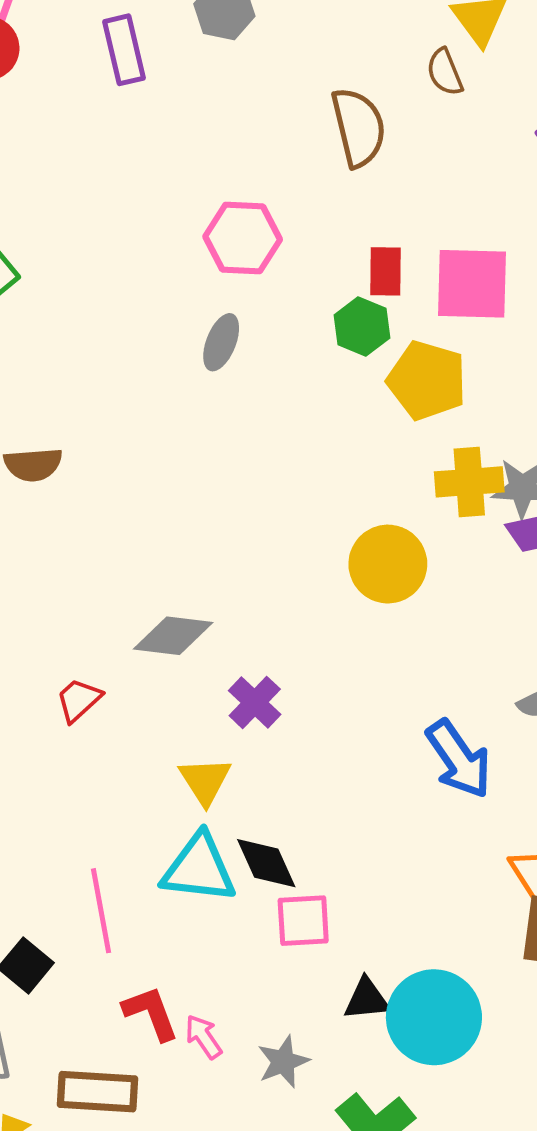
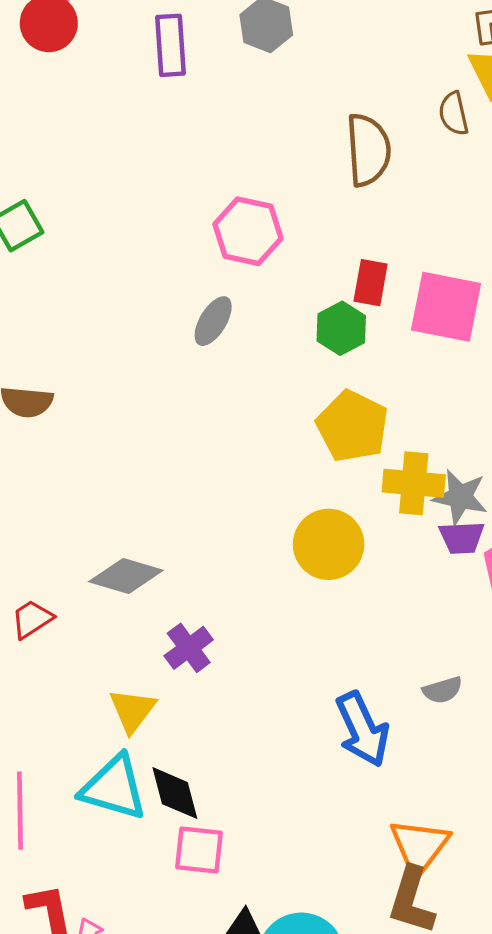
yellow pentagon: (427, 380) -> (352, 426), moved

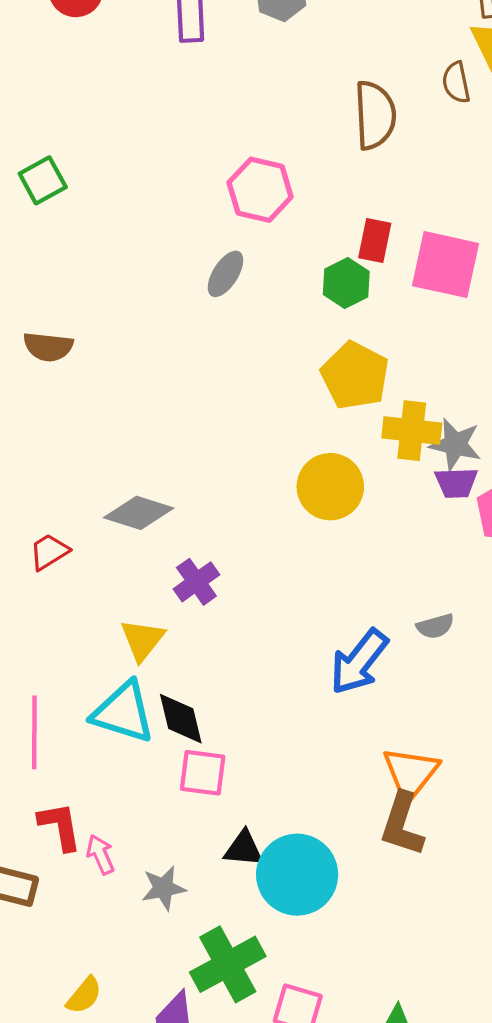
blue arrow: (362, 729) -> (359, 662), turned 62

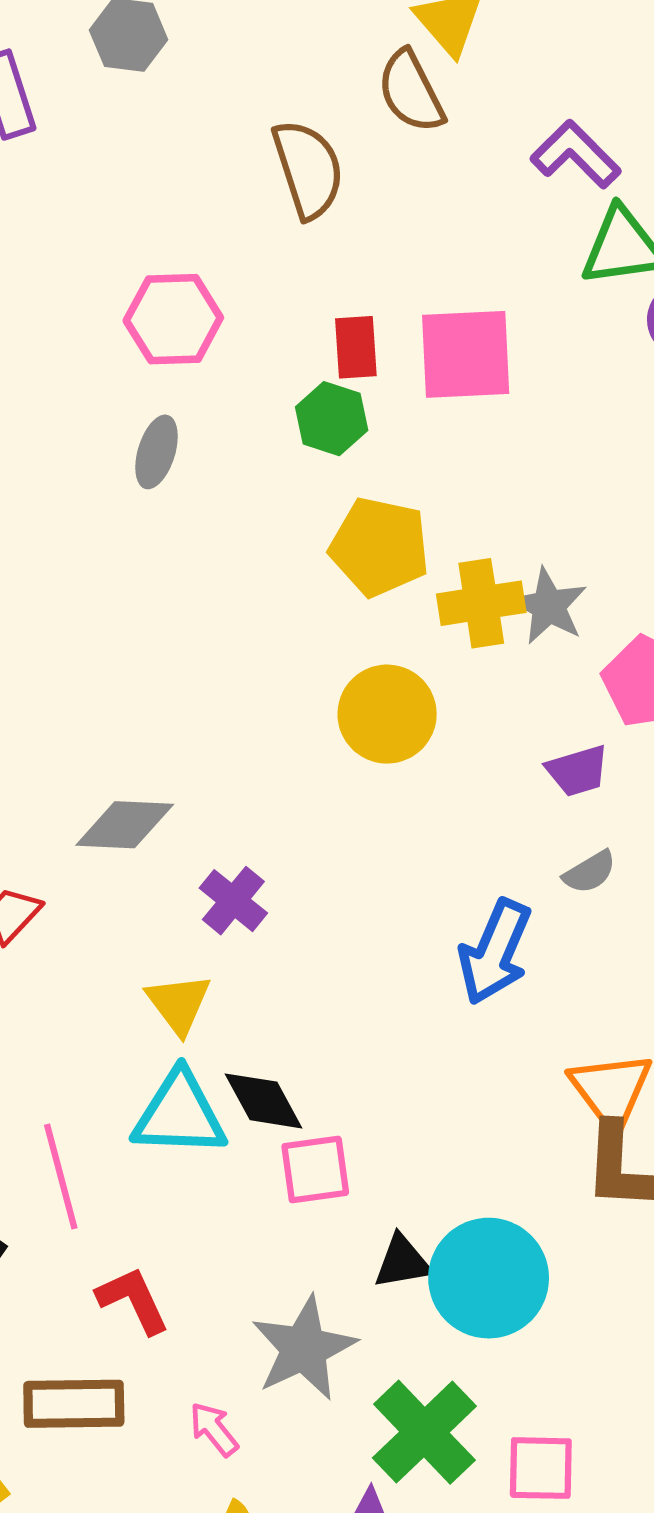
brown semicircle: (456, 82) -> (411, 92), size x1.4
gray star: (455, 444) -> (549, 606), turned 30
purple trapezoid: (456, 483) -> (578, 771), moved
pink arrow: (100, 854) -> (214, 1429), moved
gray star: (163, 888) -> (304, 1348), size x1.6

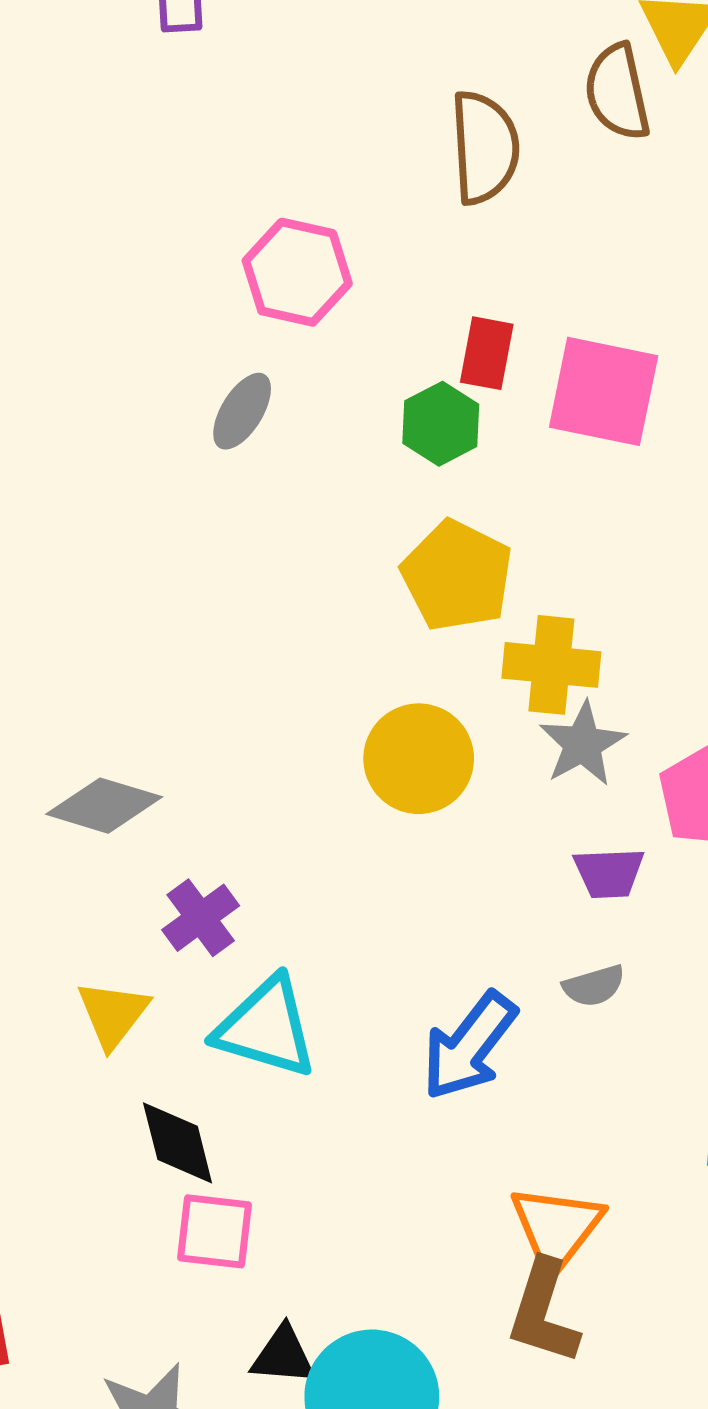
gray star: (549, 606) -> (583, 744), moved
cyan triangle: (179, 1114) -> (266, 1027), moved

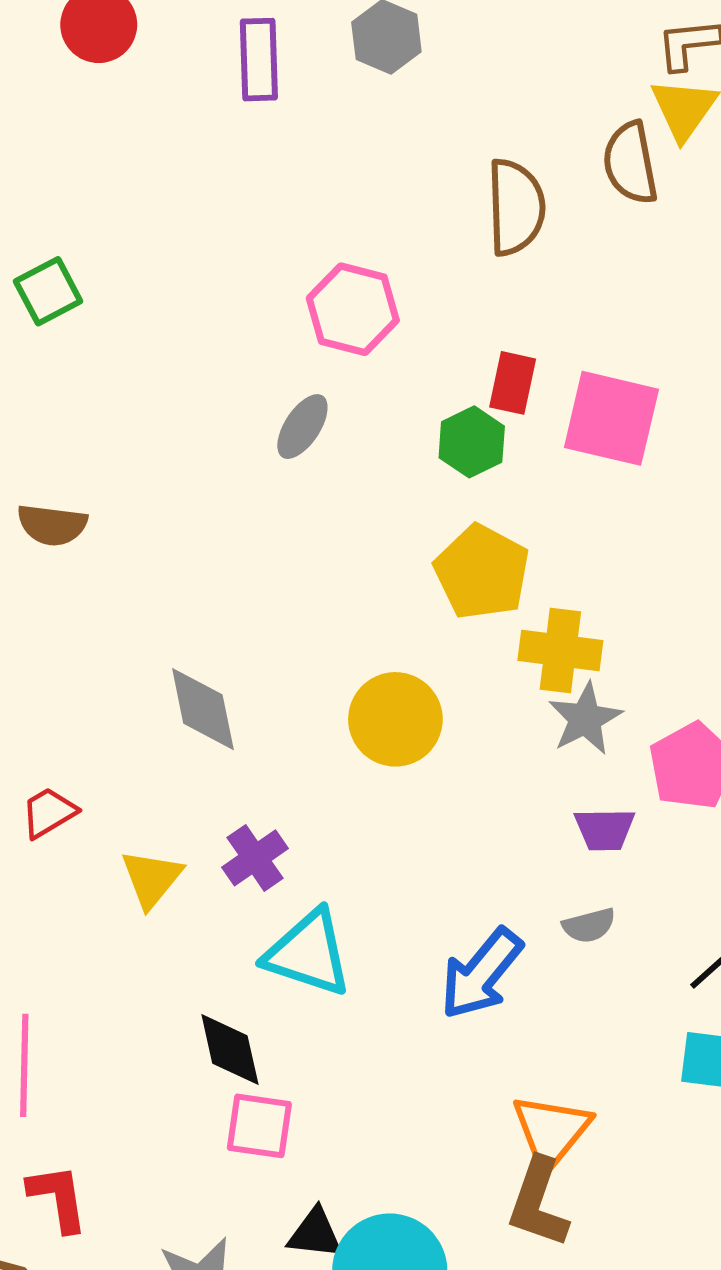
yellow circle: (419, 759) -> (395, 719), moved
gray diamond: (104, 806) -> (203, 709), moved, turned 60
yellow triangle: (113, 1014) -> (152, 878), moved

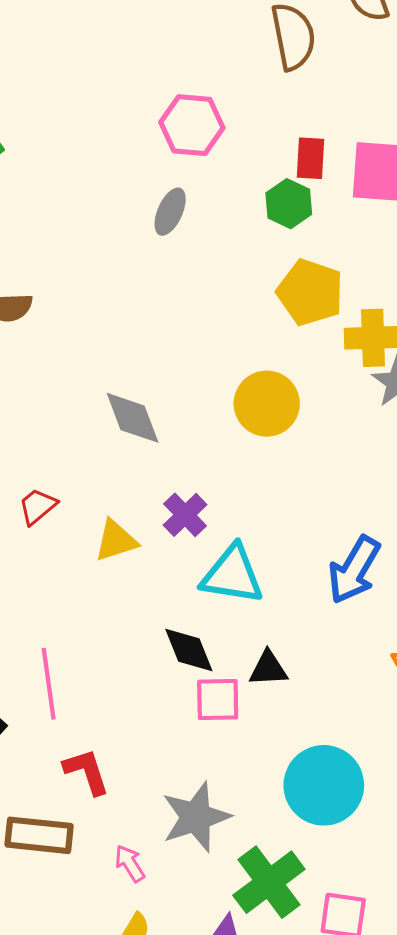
yellow triangle: (152, 878) -> (116, 541), turned 42
black triangle: (315, 1234) -> (268, 669), moved

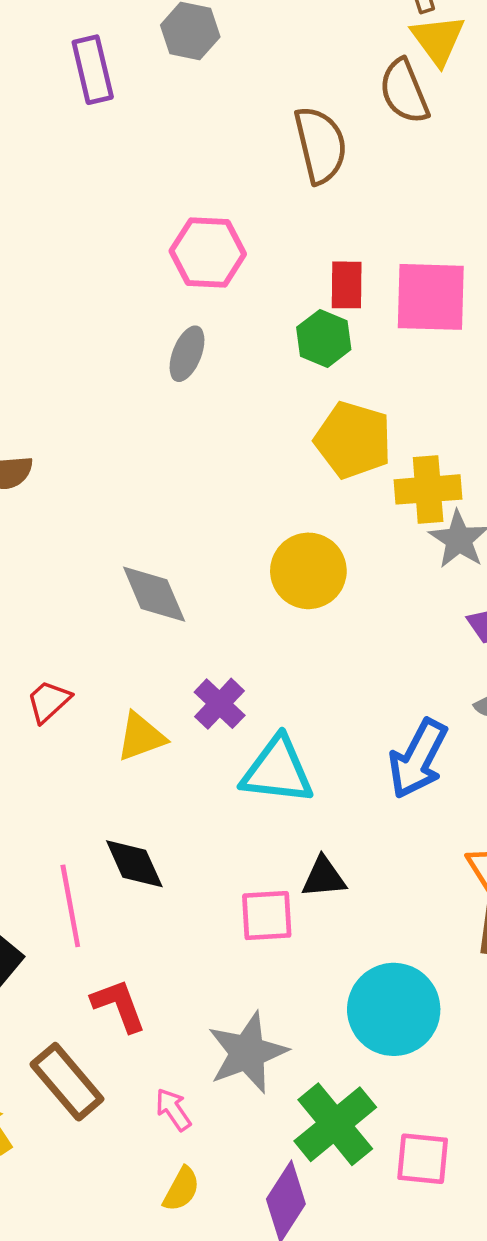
black diamond: (189, 650) -> (134, 864), moved
brown rectangle: (39, 835) -> (67, 1082), turned 46

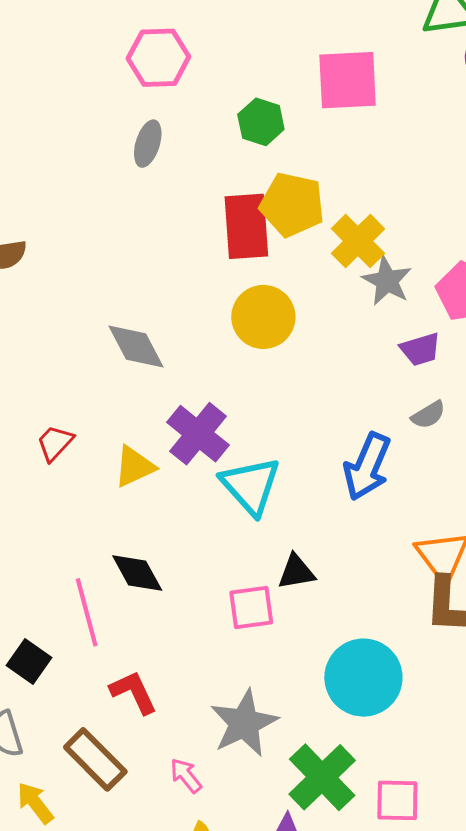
red rectangle: (347, 285) -> (246, 226), moved, size x1.6
yellow cross: (428, 489) -> (358, 241), turned -36
purple cross: (220, 704) -> (198, 434), size x1.4
cyan triangle: (277, 771) -> (251, 486), turned 46

